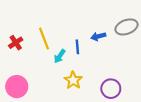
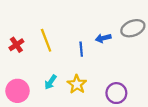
cyan arrow: (60, 56) -> (50, 82), moved

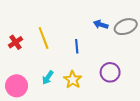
blue arrow: (103, 38) -> (101, 25), moved, turned 32
purple circle: (116, 93) -> (110, 72), moved

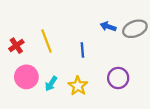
pink circle: (17, 86) -> (26, 77), moved

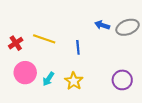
yellow line: (47, 41) -> (44, 39), turned -50
purple circle: (118, 78) -> (122, 80), moved

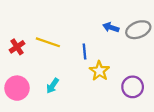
pink circle: (25, 73) -> (17, 88), moved
yellow star: (74, 81) -> (99, 71), moved

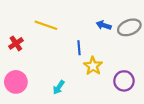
yellow line: (48, 42) -> (46, 25), moved
cyan arrow: (52, 86) -> (59, 87), moved

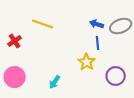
blue line: (79, 48) -> (98, 43), moved

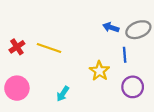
yellow line: (43, 24) -> (49, 48), moved
blue line: (98, 43) -> (125, 55), moved

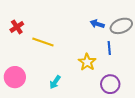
red cross: (17, 47) -> (17, 27), moved
purple circle: (133, 87) -> (110, 84), moved

